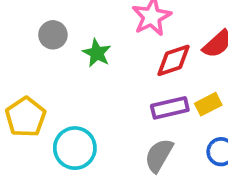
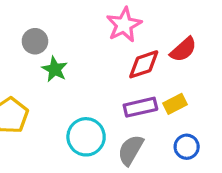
green star: (97, 53) -> (55, 69), moved
cyan circle: (75, 148) -> (86, 137), moved

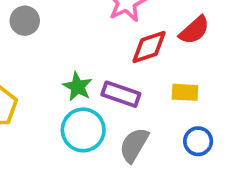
green star: (55, 69) -> (78, 87), moved
yellow rectangle: (175, 104) -> (185, 92), turned 30
purple rectangle: (140, 107) -> (121, 94), moved, turned 32

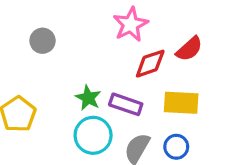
yellow rectangle: (185, 92) -> (181, 103), size x1.5
blue circle: (198, 141) -> (176, 147), moved

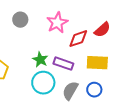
pink star: (131, 24) -> (57, 23), moved
gray circle: (43, 41) -> (20, 20), moved

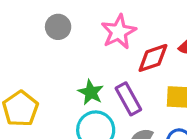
purple rectangle: (63, 64) -> (128, 99), turned 42

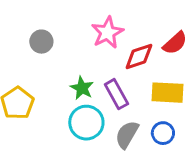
gray circle: (58, 27) -> (41, 42), moved

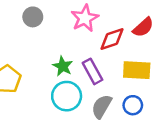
gray circle: (41, 42) -> (33, 17), moved

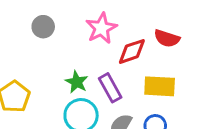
red semicircle: (143, 27) -> (167, 38), turned 60

